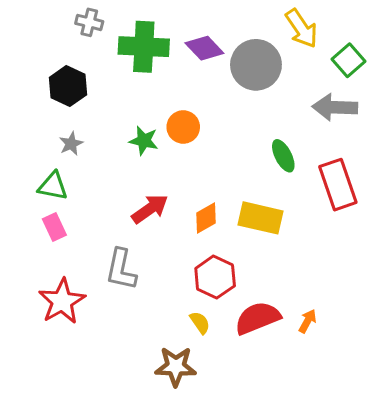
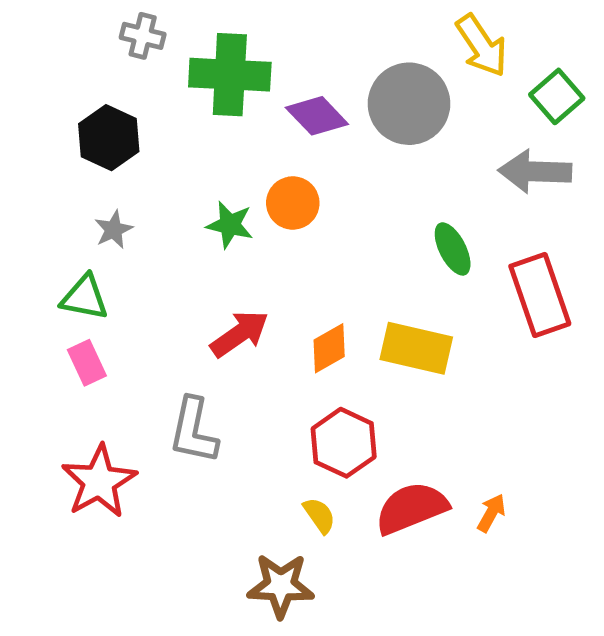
purple diamond: (204, 48) -> (317, 116), moved

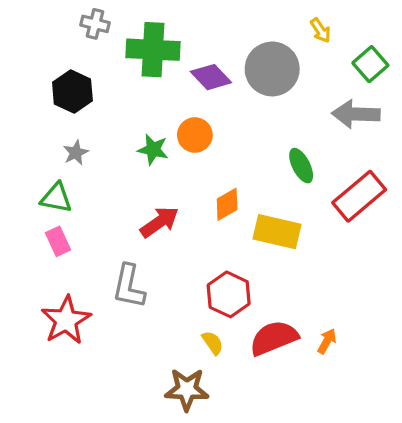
yellow arrow: (482, 46) -> (320, 30), size x0.6
red rectangle: (540, 295) -> (359, 196), turned 69
orange diamond: (329, 348) -> (227, 204), moved

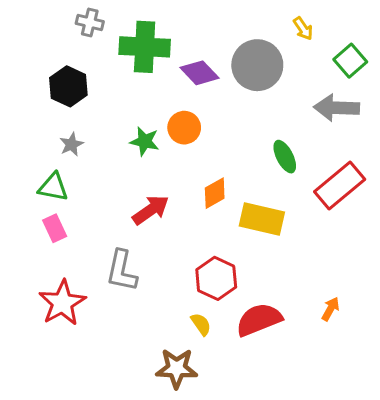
orange arrow: (327, 341) -> (330, 309), moved

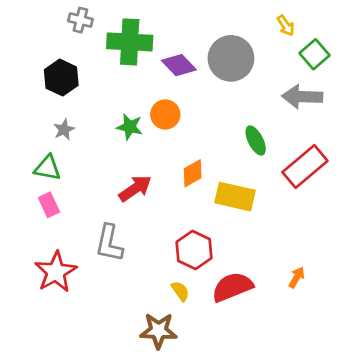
yellow arrow: (303, 29) -> (286, 26), moved

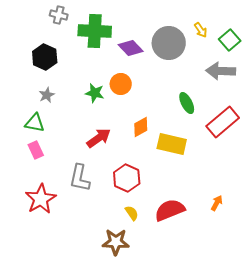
yellow arrow: (286, 26) -> (201, 30), moved
red hexagon: (194, 250) -> (127, 178), moved

